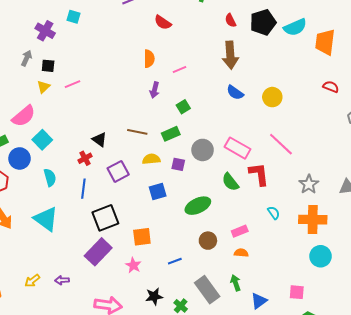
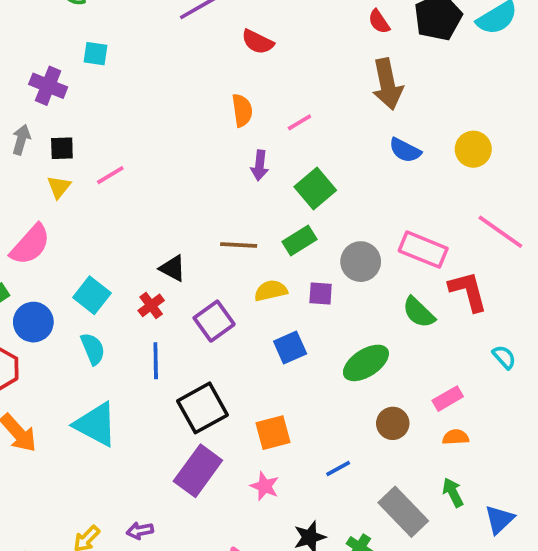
green square: (183, 107) -> (315, 189), size x1.5
cyan square: (42, 140) -> (92, 295), moved

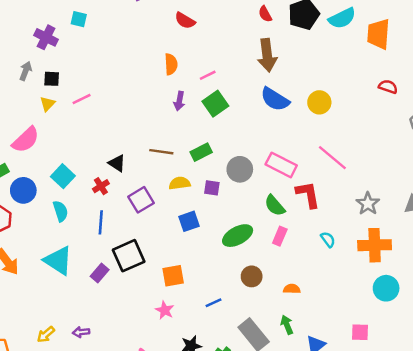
blue semicircle: (405, 150) -> (275, 99), size x1.4
green square: (315, 189) -> (215, 104), moved
pink rectangle: (448, 399) -> (280, 236), moved, turned -42
purple rectangle: (198, 471) -> (100, 273), moved, size x0.6

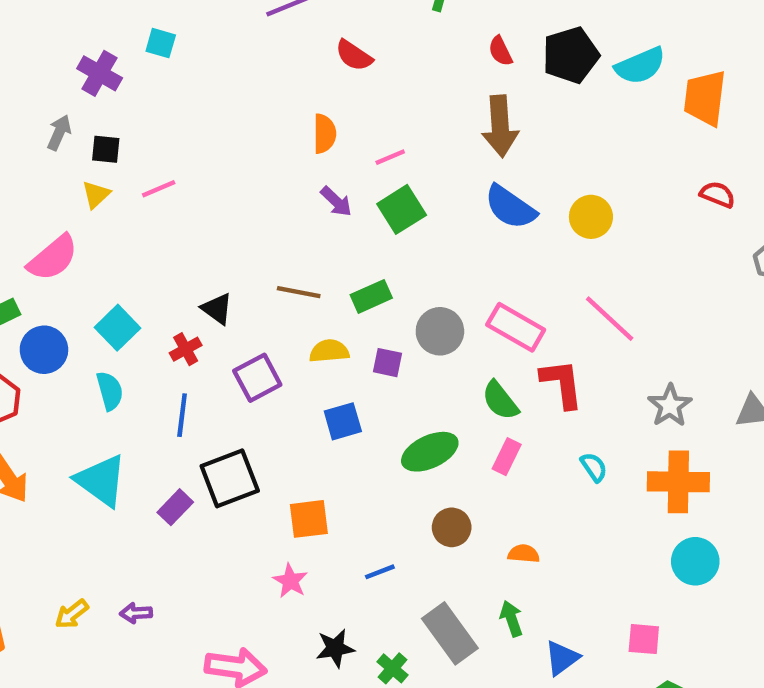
purple arrow: (179, 101) -> (336, 201), turned -60

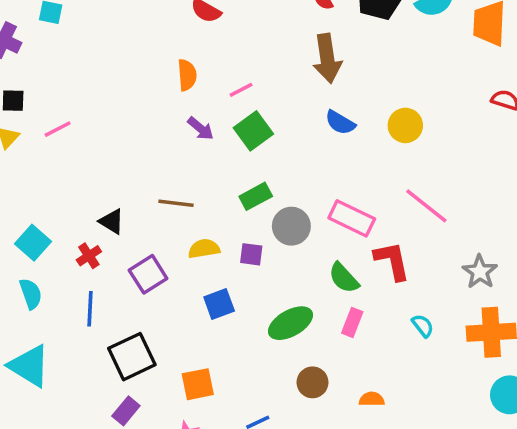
blue semicircle: (510, 207) -> (340, 122), size x0.7
green rectangle: (371, 296) -> (256, 196), moved
purple rectangle: (175, 507) -> (126, 411), moved

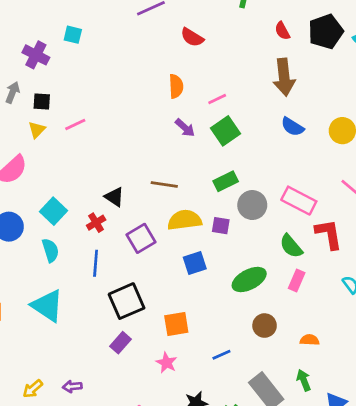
yellow semicircle: (204, 249) -> (185, 220), size x1.4

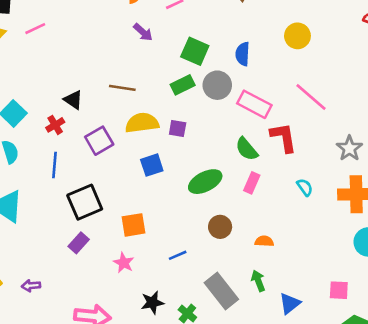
blue semicircle: (292, 127) -> (243, 54), moved, turned 60
green square: (226, 131) -> (195, 51), moved, turned -32
gray circle: (252, 205) -> (217, 85), moved

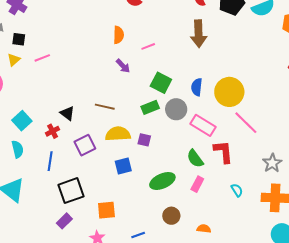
yellow circle: (297, 36) -> (229, 92), moved, size x1.5

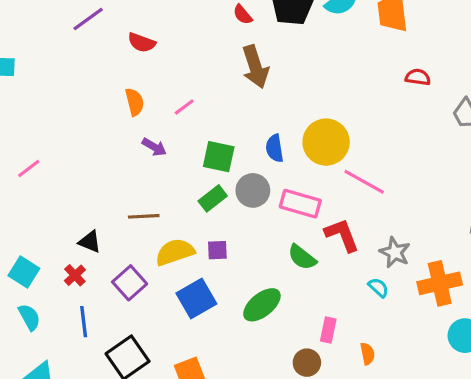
gray star: (272, 163) -> (395, 252), moved
blue square: (123, 166) -> (196, 299), size x1.4
pink rectangle: (197, 184) -> (328, 330), moved
brown circle: (171, 216) -> (307, 363), moved
orange semicircle: (204, 229) -> (367, 354), moved, turned 88

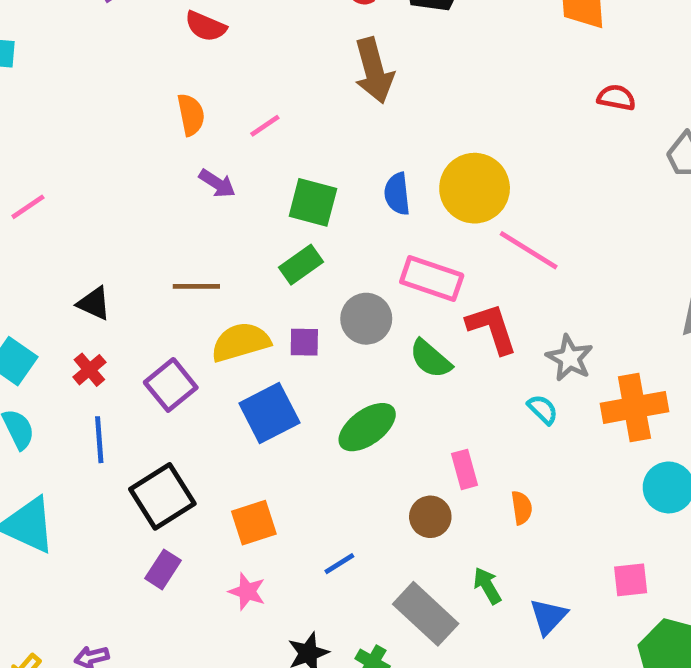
gray circle: (253, 190) -> (366, 319), moved
black triangle: (90, 242) -> (94, 303), moved
pink rectangle: (328, 330) -> (465, 469), turned -30

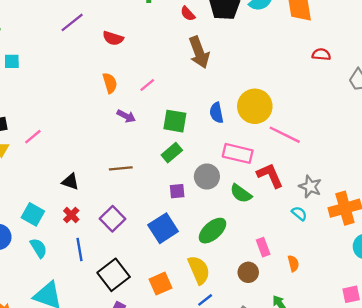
yellow semicircle: (241, 342) -> (199, 270), moved, turned 88

